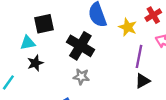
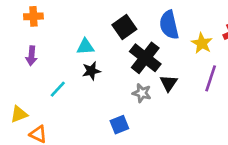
black square: (44, 24) -> (124, 27), moved, turned -30
black triangle: (143, 81) -> (169, 83), moved, turned -35

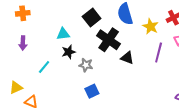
black triangle: (169, 83) -> (127, 58), turned -40
gray star: (142, 93) -> (86, 65), moved

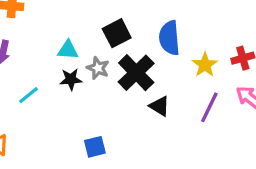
gray star: (86, 65) -> (98, 68), moved

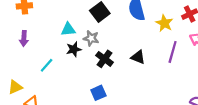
black cross: (136, 73) -> (105, 59), moved, size x0.7

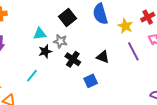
purple line: (173, 52) -> (133, 51), turned -42
cyan line: (47, 65) -> (32, 76), moved
blue square: (98, 93) -> (91, 81), moved

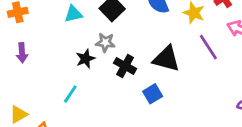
cyan triangle: (40, 34) -> (73, 14), moved
black triangle: (103, 57) -> (166, 59), size x1.5

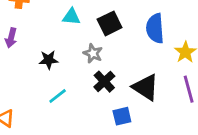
black star: (85, 59) -> (49, 60), moved
cyan line: (70, 94) -> (58, 96), moved

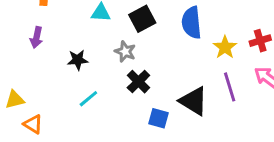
black triangle: (146, 87) -> (194, 101), moved
blue square: (122, 116) -> (159, 118), turned 30

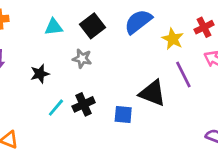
blue semicircle: (192, 23) -> (138, 22), turned 68
black cross: (138, 82) -> (84, 104), moved, turned 30

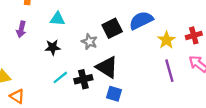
black square: (93, 26) -> (112, 28), moved
cyan triangle: (54, 27) -> (57, 19), moved
black triangle: (152, 93) -> (107, 67), moved

